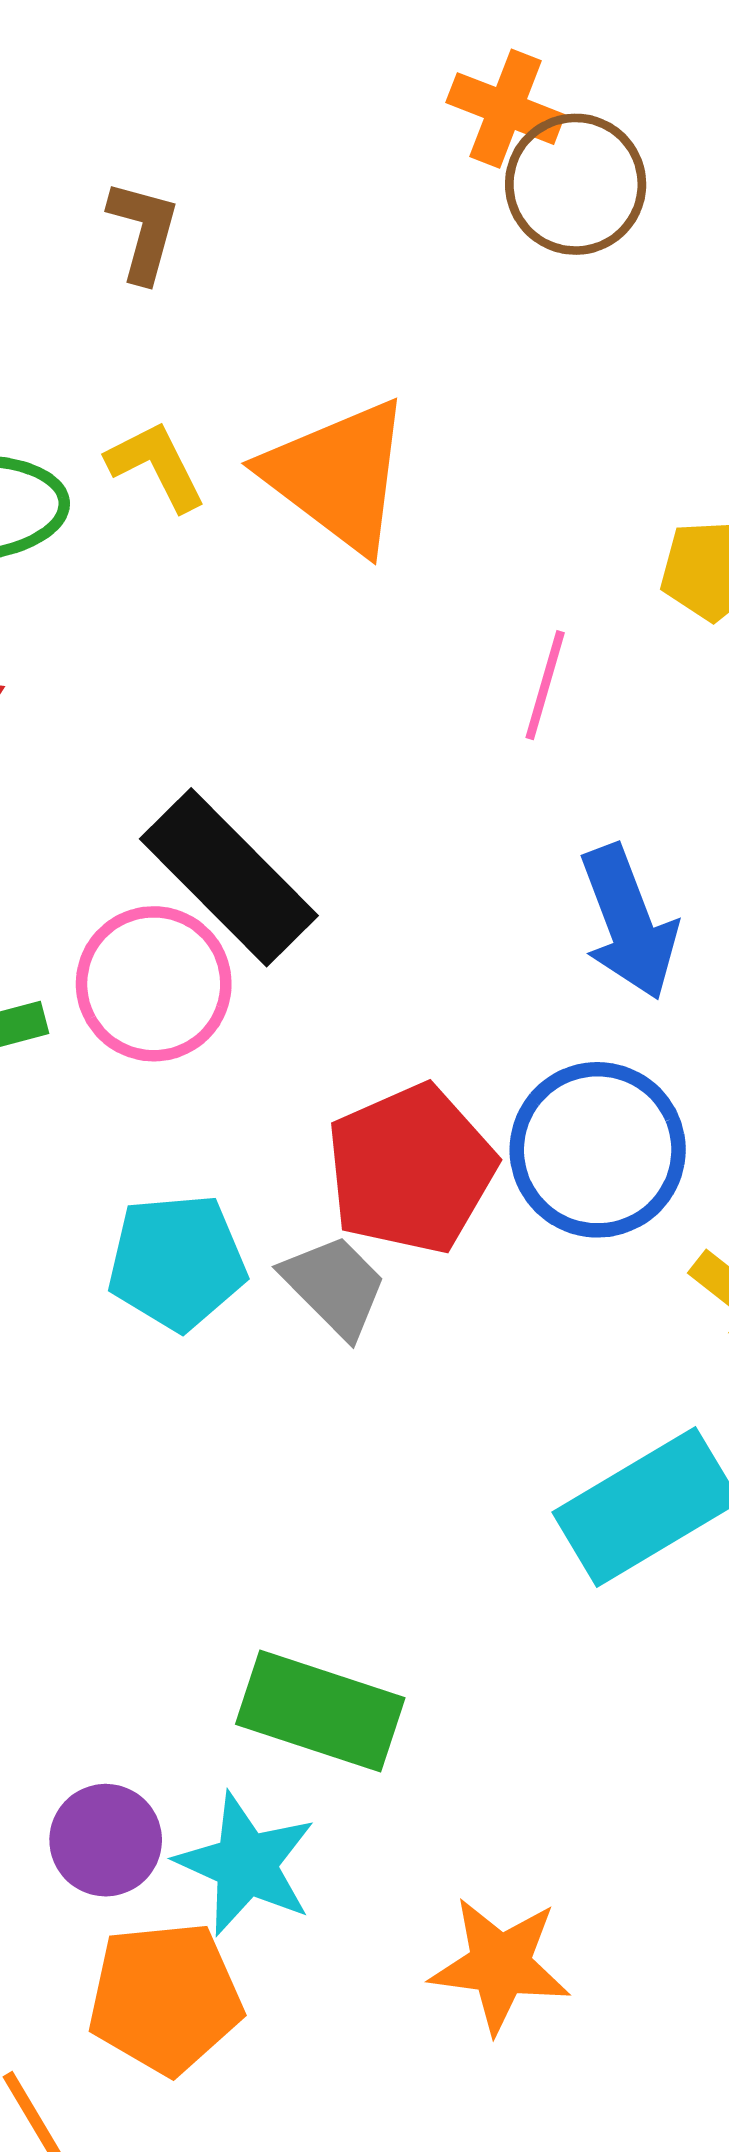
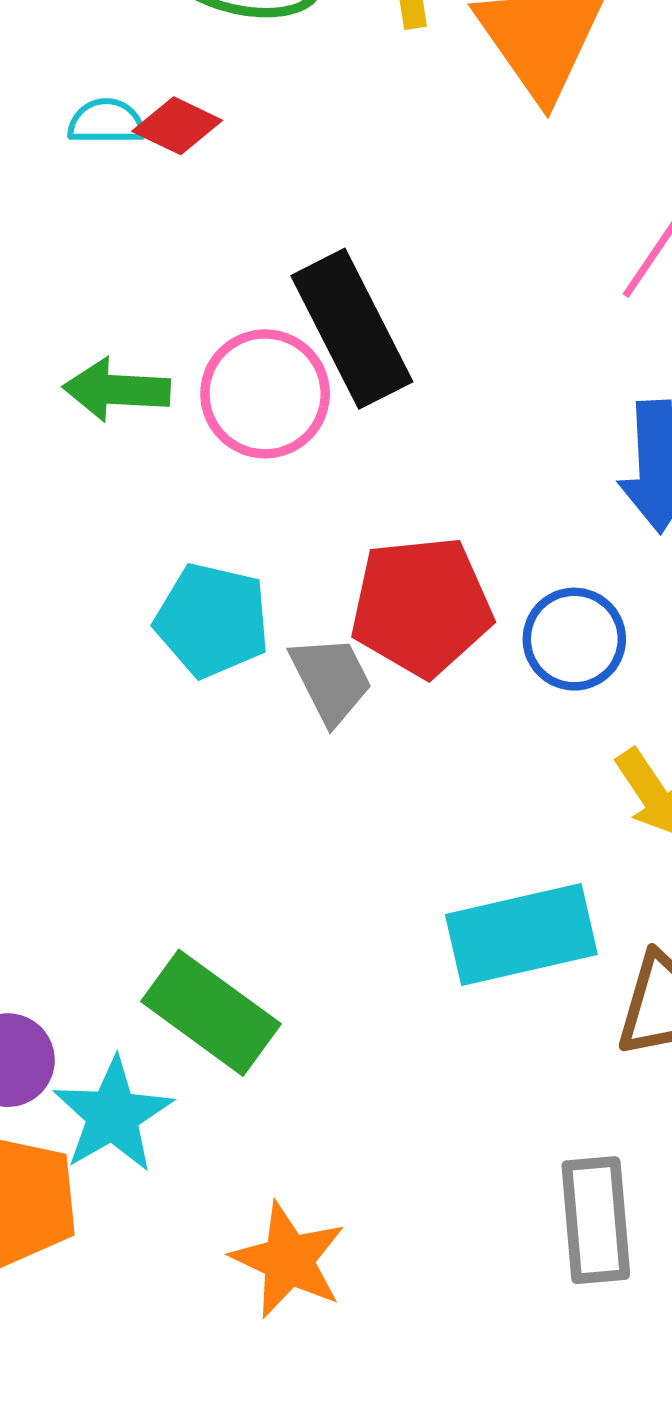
blue circle: (598, 1150) -> (574, 639), size x0.7

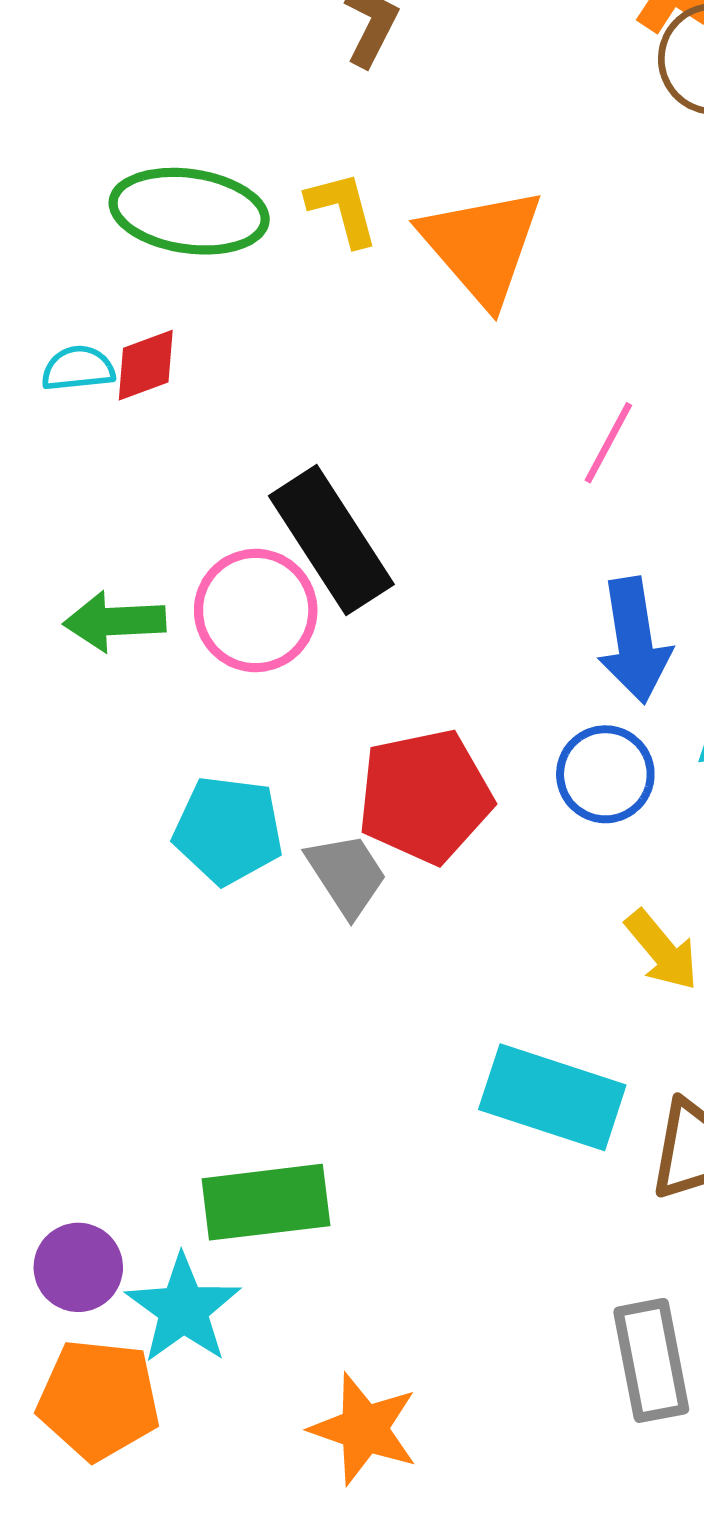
red diamond: (177, 126) -> (146, 365), turned -40
blue circle: (574, 639) -> (605, 774), moved
cyan rectangle: (521, 934) -> (552, 1097), turned 37
green rectangle: (211, 1013) -> (266, 1202), turned -37

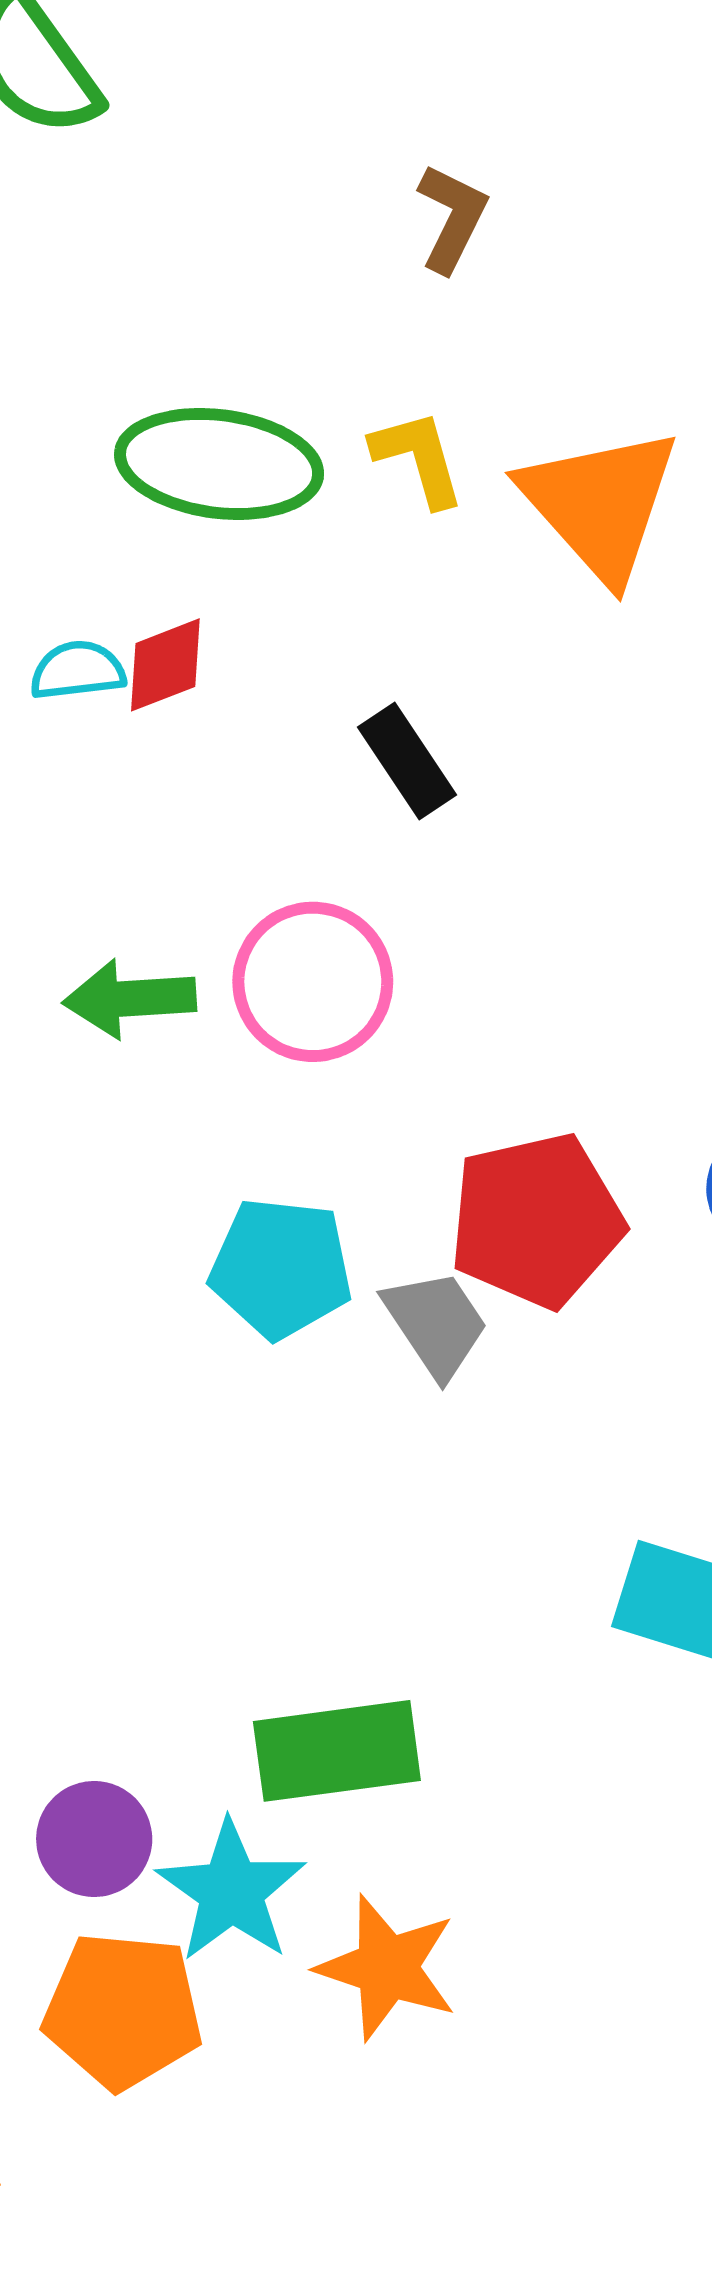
black rectangle: (331, 540) -> (407, 761), moved, size x0.6
orange star: (364, 1429) -> (387, 1968), moved

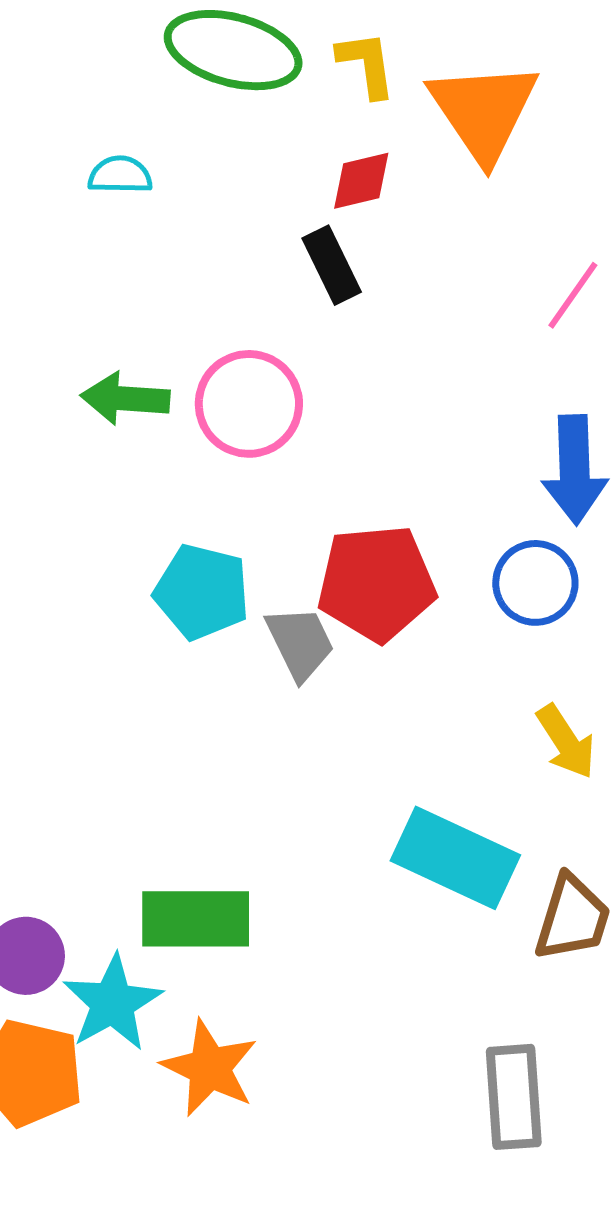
red diamond: (165, 665) -> (361, 181), moved

